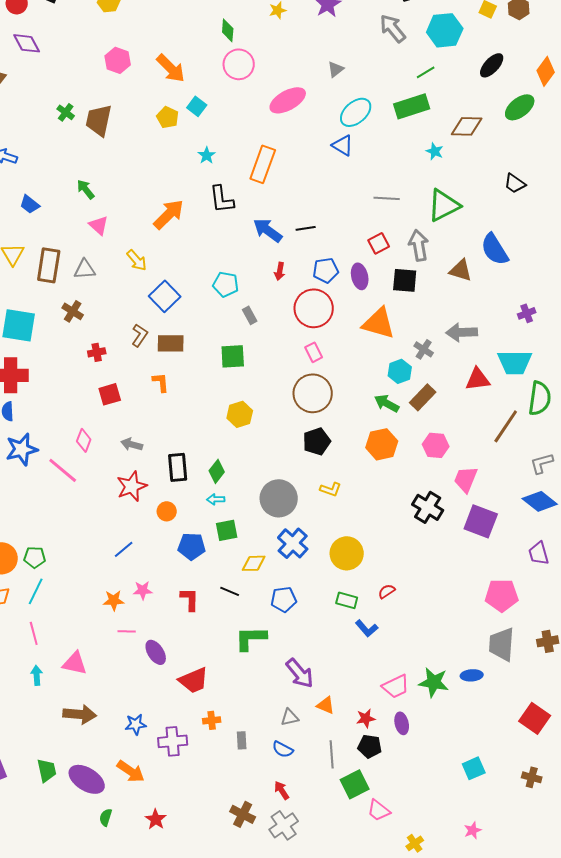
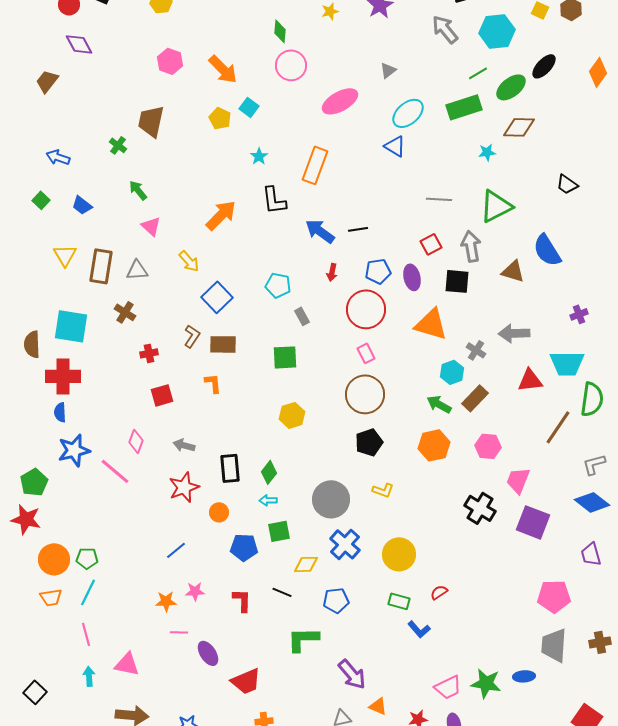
green ellipse: (520, 107) -> (511, 87), moved
green cross: (66, 112) -> (118, 145), moved
cyan star: (435, 151) -> (487, 152), turned -30

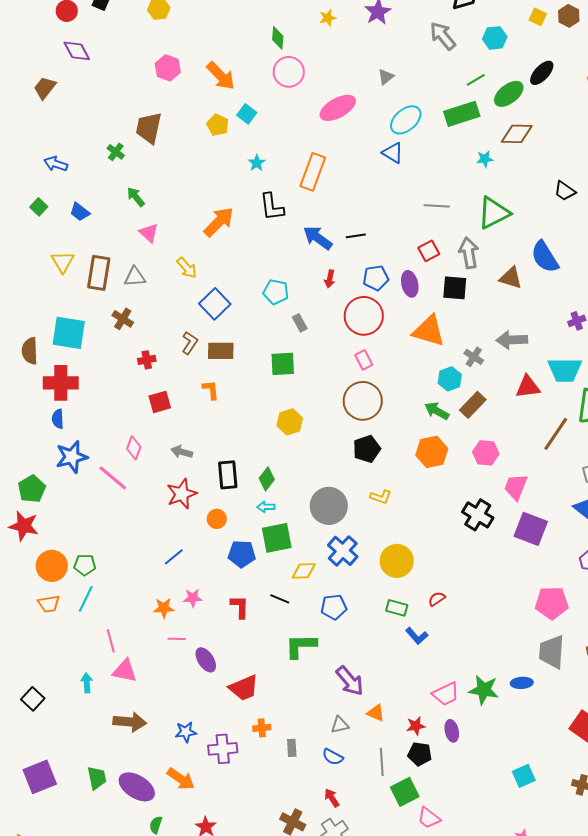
cyan hexagon: (497, 31) -> (495, 38), size x0.7
green square: (279, 531) -> (277, 538), size x1.4
pink line: (86, 634) -> (111, 641), moved

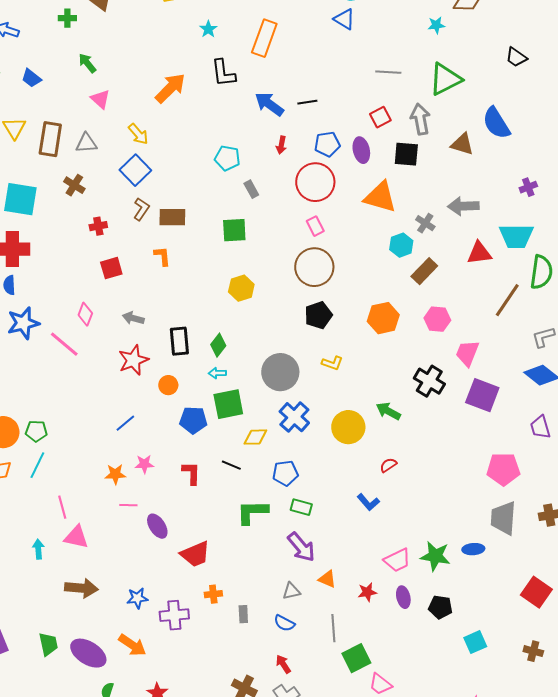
green cross: (116, 152) -> (67, 18), turned -36
blue square: (215, 304) -> (135, 170), moved
green arrow: (437, 411) -> (388, 411), moved
green rectangle: (397, 608) -> (301, 507), moved
black pentagon: (420, 754) -> (440, 607), moved

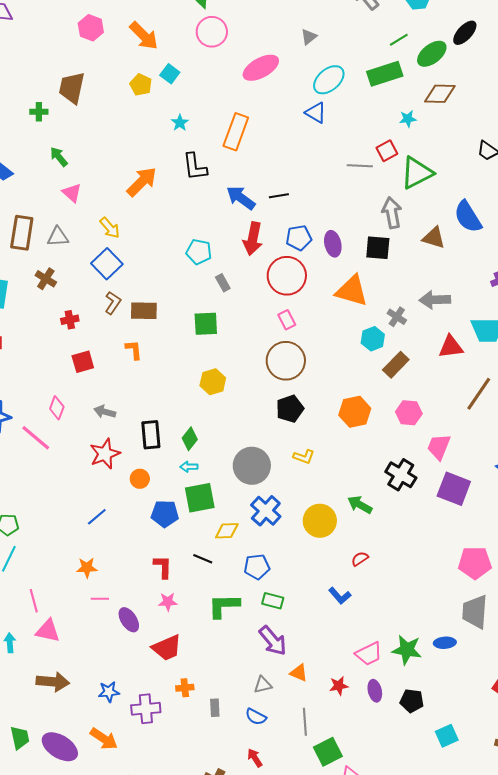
red square: (380, 117) -> (387, 151), moved
red arrow: (281, 145) -> (253, 239), size x1.8
pink star: (144, 464) -> (168, 602), moved

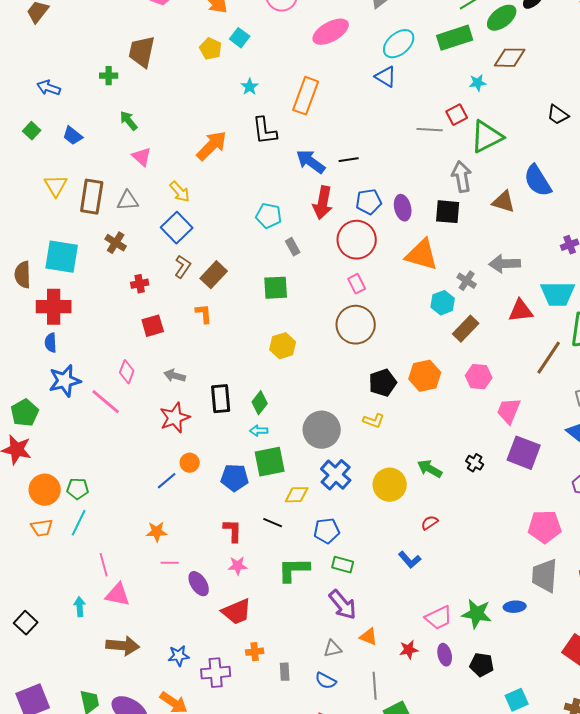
brown rectangle: (144, 311) -> (214, 275), turned -48
black pentagon: (290, 409) -> (383, 383), moved
black cross: (401, 475) -> (475, 463), moved, size x0.6
orange circle: (140, 479) -> (190, 463), moved

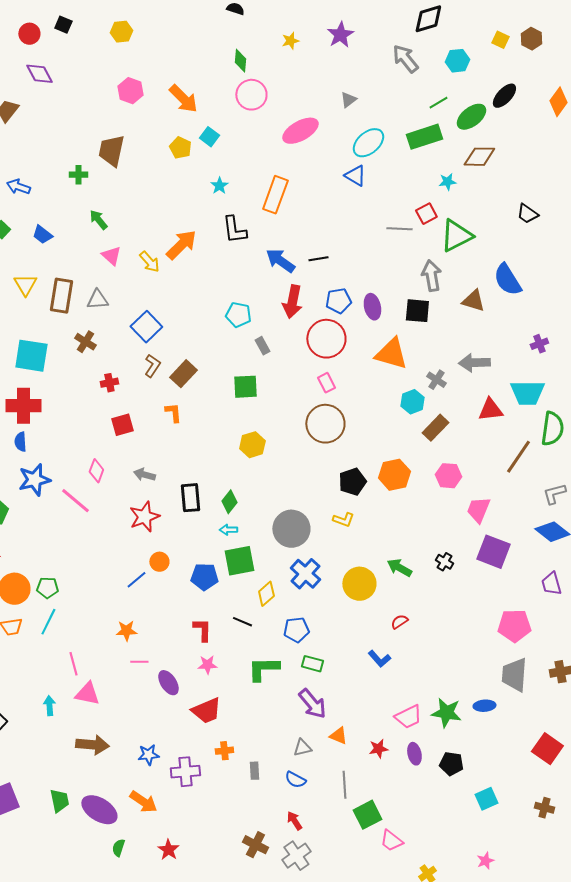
yellow arrow: (180, 192) -> (149, 262), moved
yellow diamond: (297, 495) -> (266, 594), turned -40

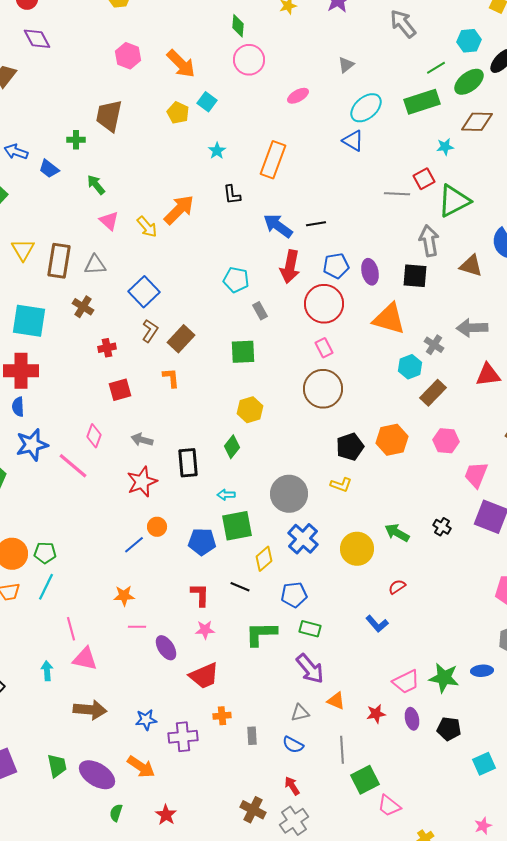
cyan hexagon: (457, 61) -> (469, 41), moved
pink ellipse: (300, 131) -> (298, 96), size x0.6
black L-shape: (234, 230) -> (232, 195), size x0.7
blue trapezoid: (42, 235) -> (49, 169), moved
green diamond: (229, 502) -> (232, 447), moved

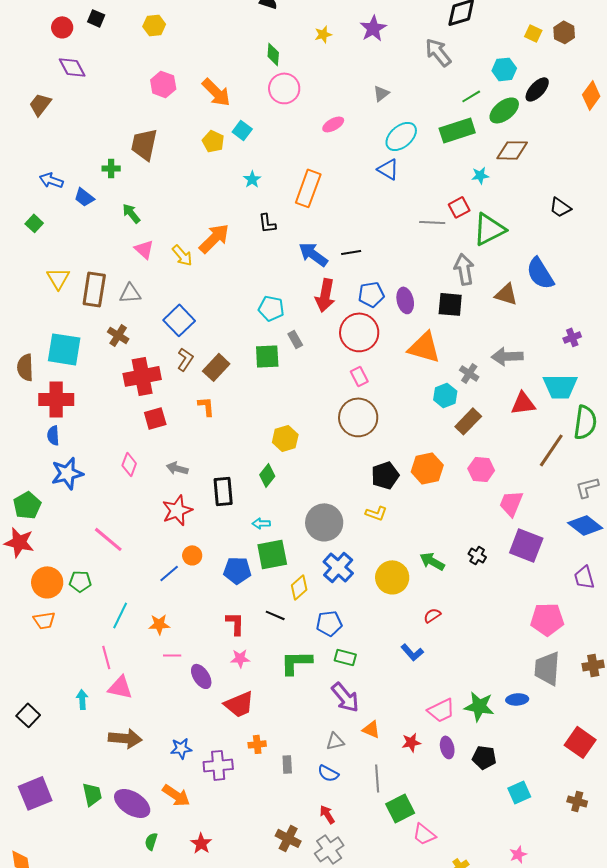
red cross: (107, 348) -> (142, 376), size x2.0
green square: (243, 352) -> (267, 356), moved
pink line: (73, 466) -> (108, 539), moved
cyan line: (46, 587) -> (120, 615), moved

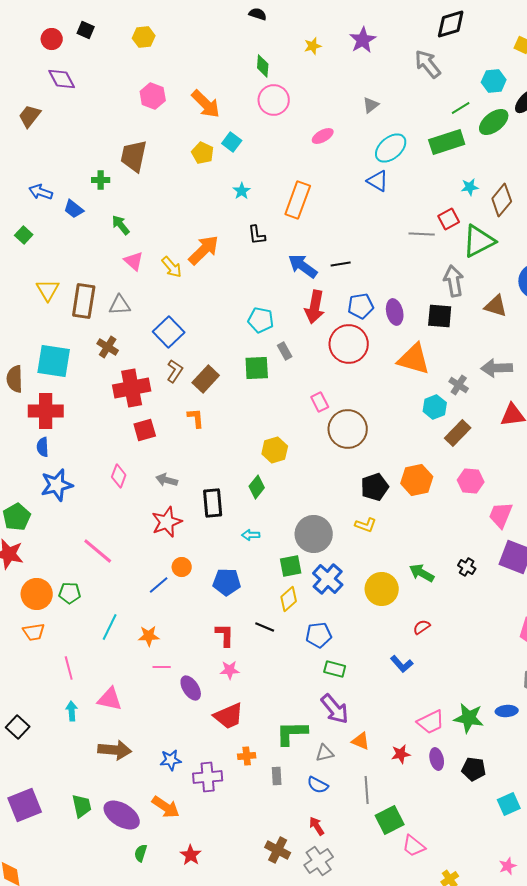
brown diamond: (512, 150) -> (502, 200), moved, turned -52
pink rectangle: (359, 376) -> (320, 402), moved
green square: (272, 554) -> (291, 566), moved, size x0.7
pink line: (106, 657) -> (69, 668), moved
green L-shape: (296, 662) -> (292, 733), moved

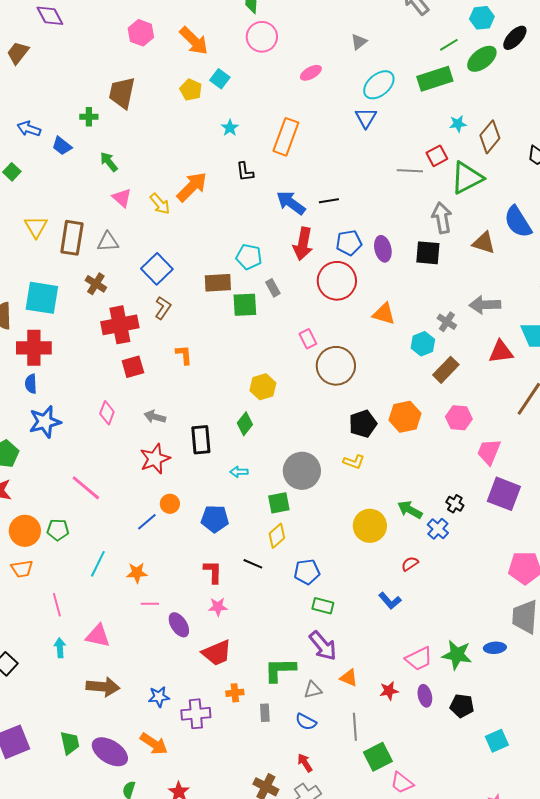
blue triangle: (378, 181) -> (366, 118), turned 30
orange triangle: (414, 359) -> (384, 314), moved, size x0.7
brown rectangle: (206, 379) -> (218, 283), moved, turned 44
blue cross: (328, 579) -> (438, 529), moved, size x0.7

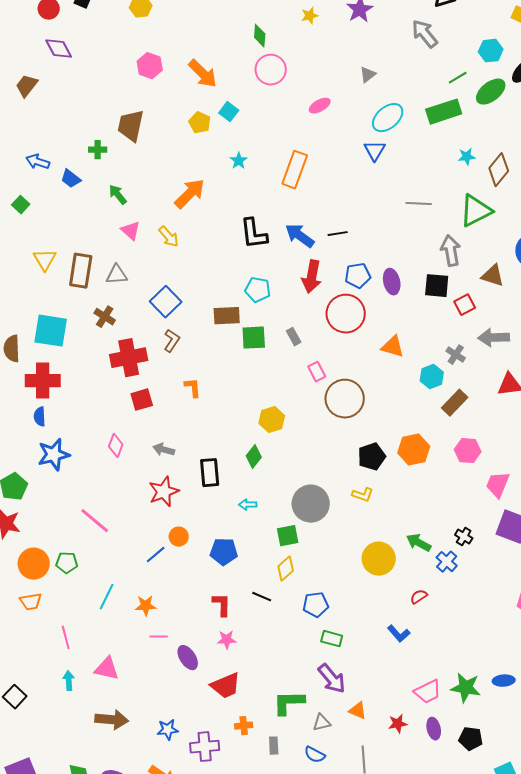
red square: (437, 156) -> (465, 305), moved
black L-shape: (245, 172) -> (254, 234), moved, size x1.6
orange arrow: (192, 187) -> (190, 194), moved
gray rectangle: (273, 288) -> (294, 337), moved

